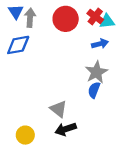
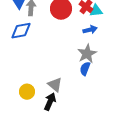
black arrow: (66, 129) -> (50, 102), moved, turned 132
yellow circle: (25, 135) -> (27, 92), moved

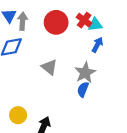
blue arrow: (90, 30) -> (97, 45), moved, turned -48
gray triangle: (55, 85) -> (49, 67), moved

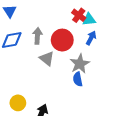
gray arrow: (23, 21) -> (37, 36), moved
red circle: (56, 22) -> (62, 40), moved
blue semicircle: (83, 89) -> (78, 79), turned -32

